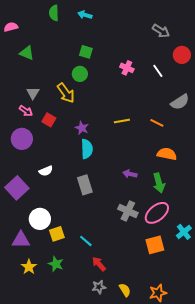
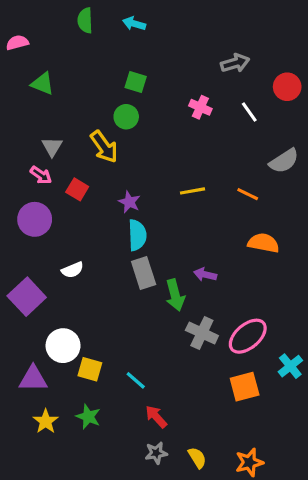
gray arrow: (161, 31) -> (235, 63), moved, turned -48
green arrow: (159, 183) -> (175, 295), moved
gray rectangle: (85, 185) -> (144, 273), moved
yellow square: (57, 234) -> (90, 369), turned 35

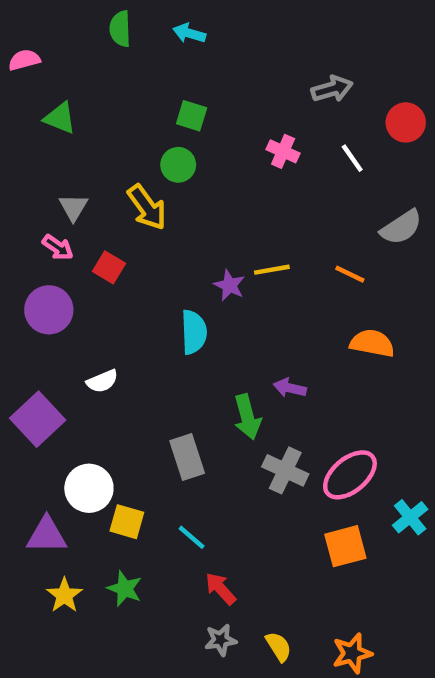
purple star: (129, 202) -> (229, 285), moved
gray rectangle: (144, 273) -> (187, 457), moved

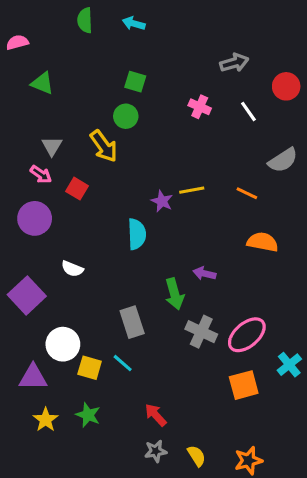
white semicircle: (102, 381) -> (72, 269), turned 45
cyan line: (192, 537) -> (123, 363), moved

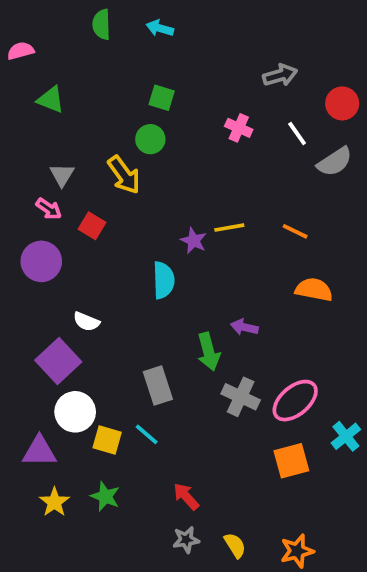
gray semicircle: (283, 160) -> (335, 162), moved
purple square: (27, 295) -> (58, 361), moved

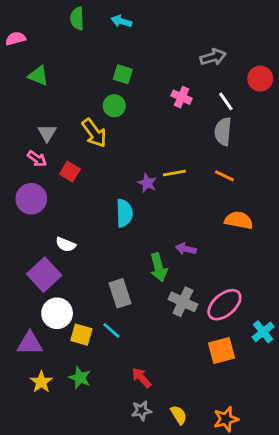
gray semicircle: (335, 162) -> (223, 132), moved, turned 128

